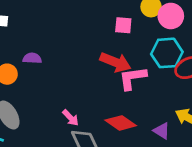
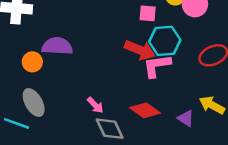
cyan hexagon: (167, 53) -> (165, 41), moved
purple semicircle: (32, 58) -> (57, 46), size x1.6

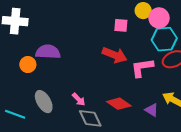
cyan hexagon: (165, 41) -> (164, 39), moved
pink L-shape: (157, 66) -> (142, 68), moved
gray ellipse: (34, 103) -> (44, 102), moved

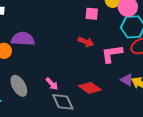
red arrow: (115, 55) -> (86, 42), size x0.7
purple triangle: (152, 110) -> (127, 80), moved

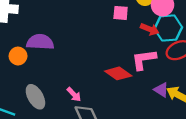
red arrow: (86, 42) -> (150, 29), moved
red diamond: (90, 88) -> (118, 73), moved

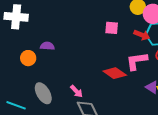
pink square: (121, 13) -> (112, 28), moved
purple semicircle: (40, 42) -> (47, 46), size x0.6

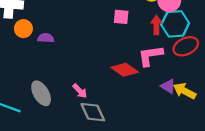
red arrow: (142, 35) -> (156, 25), turned -112
orange circle: (28, 58) -> (23, 29), moved

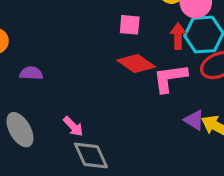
purple semicircle: (46, 38) -> (31, 73), moved
red diamond: (125, 70) -> (136, 64), moved

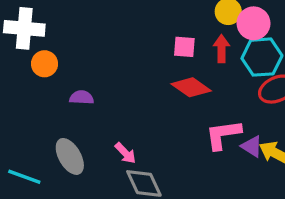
red arrow: (178, 36) -> (221, 49), moved
pink L-shape: (170, 78) -> (223, 135), moved

